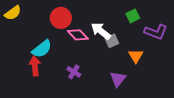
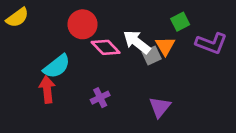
orange triangle: (136, 56) -> (165, 46), moved
purple cross: (74, 72) -> (100, 98), turned 32

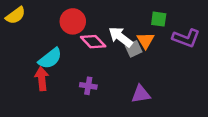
green square: (180, 22) -> (159, 19), turned 35
purple cross: (100, 98) -> (88, 86), turned 35
purple triangle: (160, 107) -> (141, 94), turned 42

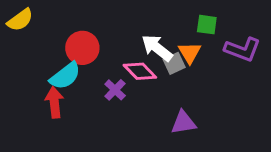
red circle: (73, 21) -> (82, 48), moved
pink diamond: (93, 42) -> (140, 71), moved
purple cross: (88, 86) -> (115, 90), moved, turned 35

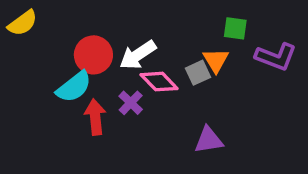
white arrow: (157, 48) -> (138, 55), moved, turned -72
red arrow: (54, 102) -> (95, 117), moved

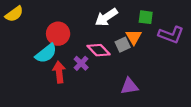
white arrow: (138, 55) -> (106, 17), moved

